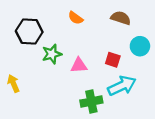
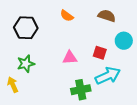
green star: (52, 54) -> (26, 64), moved
yellow arrow: (13, 83) -> (13, 85), moved

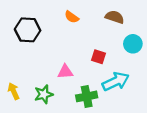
red square: (100, 53) -> (98, 57), moved
pink triangle: (70, 58) -> (65, 72), moved
green star: (26, 64) -> (44, 94), moved

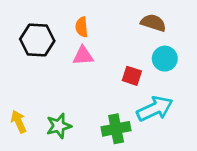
orange semicircle: (72, 17) -> (82, 27), moved, turned 48
cyan circle: (133, 44) -> (165, 59), moved
pink triangle: (65, 72) -> (83, 56), moved

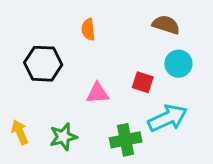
black hexagon: (37, 40) -> (43, 64), moved
pink triangle: (83, 56) -> (98, 93), moved

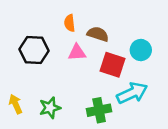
brown semicircle: (166, 25) -> (98, 34), moved
red square: (143, 82) -> (113, 65), size x1.5
pink triangle: (98, 93) -> (77, 52), moved

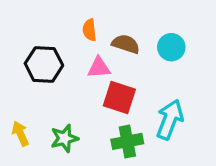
cyan circle: (141, 50) -> (171, 47), moved
red square: (113, 65) -> (119, 97), moved
cyan arrow: (132, 93) -> (170, 119), turned -44

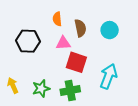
brown semicircle: (126, 44) -> (80, 28), turned 60
green cross: (127, 141) -> (70, 90), moved

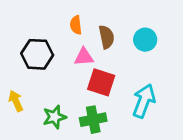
yellow arrow: (13, 85) -> (16, 101), moved

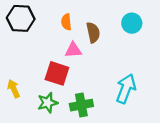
cyan circle: (145, 40) -> (132, 23), moved
black hexagon: (37, 54) -> (21, 18), moved
red square: (101, 82) -> (57, 73), moved

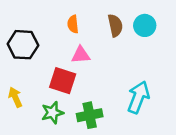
black hexagon: (21, 18) -> (23, 45), moved
brown semicircle: (93, 32) -> (115, 25), moved

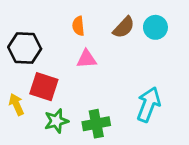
brown semicircle: (115, 25) -> (124, 27), turned 55
red square: (63, 81) -> (44, 87), moved

